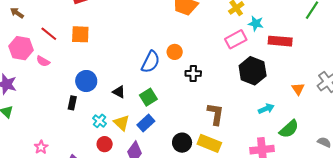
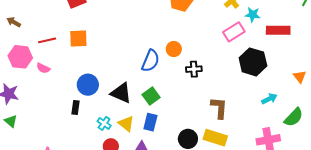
red line: (49, 34) -> (47, 40), turned -48
black triangle: (119, 92) -> (121, 93), size x1.6
blue rectangle: (146, 123) -> (150, 122), turned -30

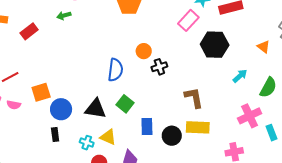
orange square: (78, 38) -> (41, 92), moved
orange circle: (174, 49) -> (144, 51), moved
blue rectangle: (150, 122) -> (147, 127), moved

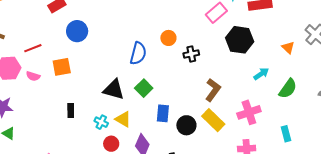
black cross: (159, 67) -> (191, 54), moved
brown L-shape: (194, 98) -> (213, 90), turned 40
blue circle: (61, 109) -> (77, 31), moved
pink cross: (250, 116) -> (249, 112), moved
yellow rectangle: (198, 127) -> (213, 120), turned 35

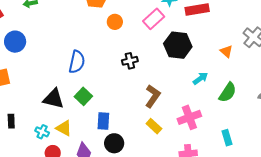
orange circle: (168, 38) -> (115, 22), moved
yellow rectangle: (213, 120) -> (154, 126), size x0.7
black circle: (186, 125) -> (114, 143), moved

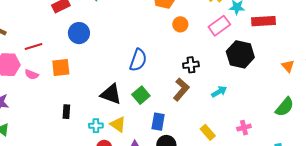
cyan arrow: (200, 78) -> (219, 92), moved
brown L-shape: (153, 96) -> (181, 89), moved
pink cross: (189, 117) -> (244, 128), size x0.6
cyan cross: (42, 132) -> (96, 126), turned -32

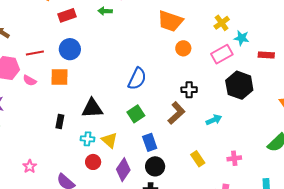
red rectangle: (263, 21) -> (266, 55), size x0.7
blue circle: (79, 33) -> (70, 49), moved
black triangle: (111, 94) -> (92, 108), moved, turned -30
blue rectangle: (158, 122) -> (150, 142), turned -36

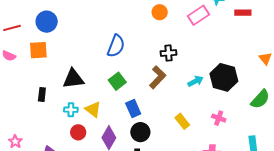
black hexagon: (239, 85) -> (224, 77), moved
pink cross: (234, 158) -> (219, 118), turned 32

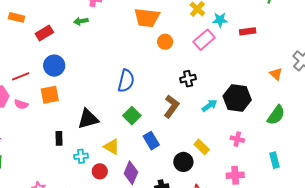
black cross: (169, 53) -> (188, 79), moved
cyan cross: (71, 110) -> (81, 156), moved
black circle: (140, 132) -> (183, 162), moved

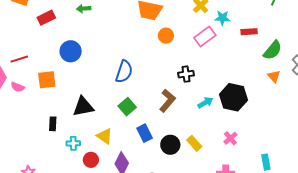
blue circle: (54, 66) -> (71, 51), moved
green semicircle: (276, 115) -> (273, 50), moved
pink cross: (237, 139) -> (230, 138), turned 32
black circle: (183, 162) -> (170, 145), moved

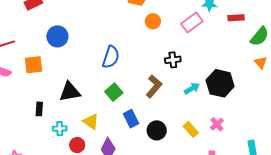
yellow rectangle: (194, 143) -> (191, 129), moved

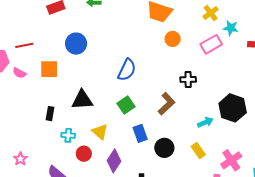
cyan arrow: (192, 88) -> (205, 122), moved
pink cross: (217, 124) -> (231, 160), moved, size x1.5

